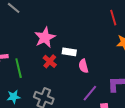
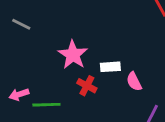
green line: (19, 68) -> (46, 105), turned -66

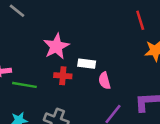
red cross: (87, 86) -> (63, 76), turned -35

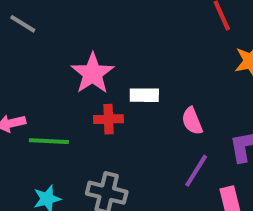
pink semicircle: (104, 81) -> (192, 121), moved

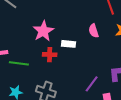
pink semicircle: (192, 121) -> (94, 31), moved

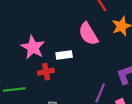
pink semicircle: (94, 31) -> (88, 34), size x1.5

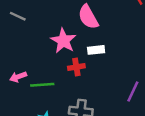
pink semicircle: (88, 34) -> (88, 17), moved

